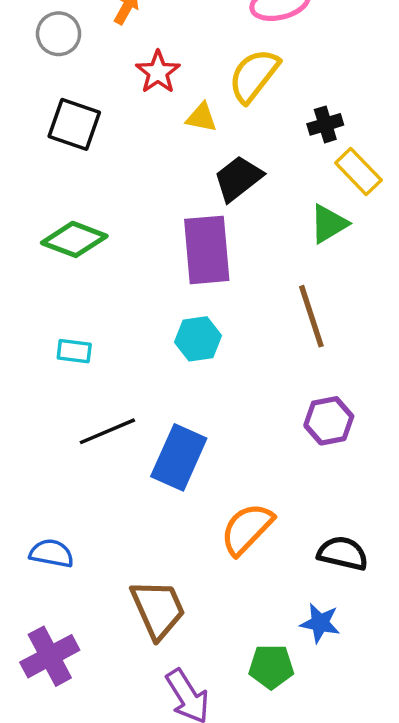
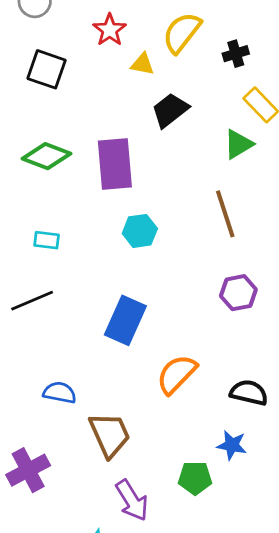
black cross: (325, 124) -> (236, 54), moved
purple rectangle: (207, 250) -> (115, 164), moved
black line: (107, 431) -> (32, 301), moved
blue semicircle: (52, 553) -> (60, 393), moved

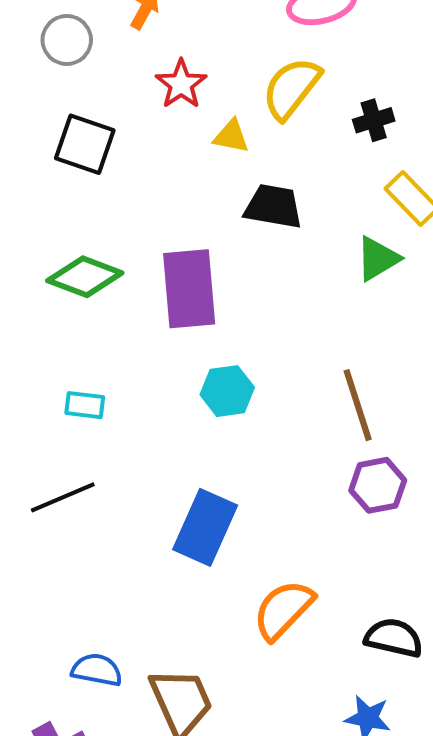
black trapezoid: (170, 110) -> (273, 206), turned 48
brown line: (225, 214) -> (358, 405), moved
blue semicircle: (60, 393) -> (97, 670), moved

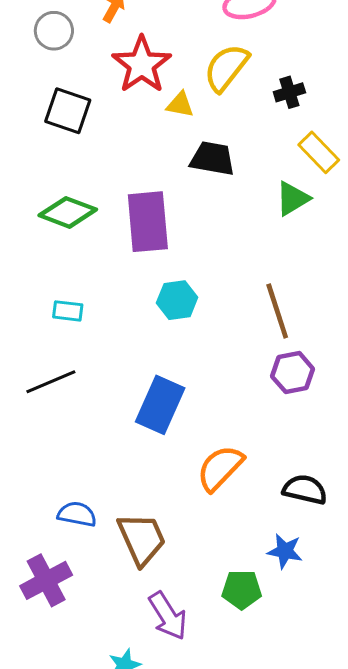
red star: (181, 84) -> (142, 65), size x1.5

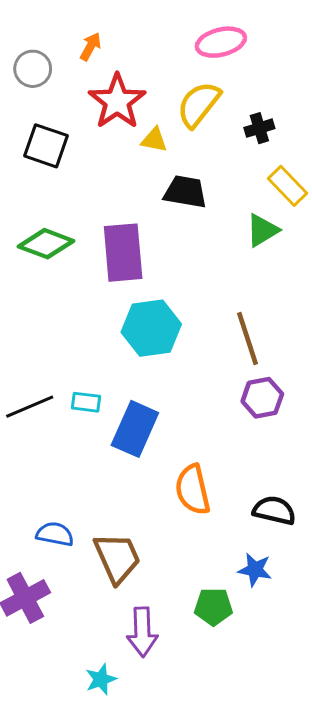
cyan hexagon: (177, 300) -> (151, 328), size x1.5
cyan rectangle: (68, 311) -> (86, 402), moved
orange semicircle: (220, 468) -> (193, 490), turned -57
purple arrow: (168, 616) -> (142, 632), turned 30

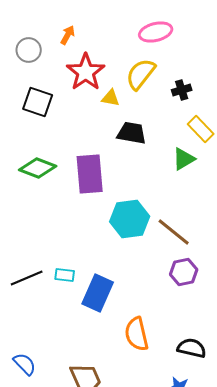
cyan hexagon: (151, 328) -> (130, 219), moved
brown line: (248, 338) -> (174, 232), turned -33
blue semicircle: (55, 534) -> (25, 364), moved, turned 35

